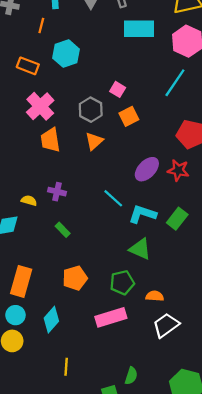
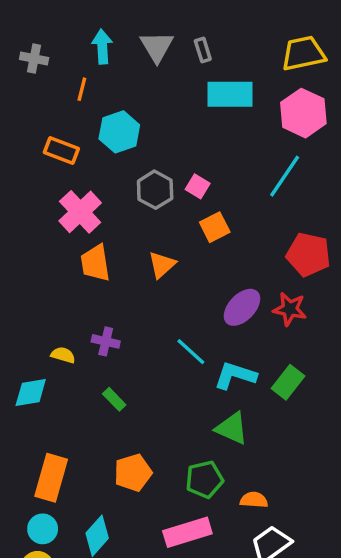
gray hexagon: (91, 110) -> (155, 190), moved

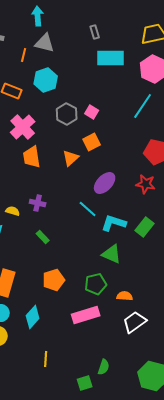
cyan arrow: (102, 47) -> (38, 16), moved
gray triangle: (157, 47) -> (45, 43), moved, turned -45
orange square: (215, 227) -> (92, 142), moved
purple ellipse: (242, 307) -> (105, 183), moved

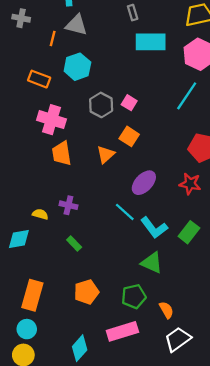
pink cross: (23, 127) -> (52, 120), turned -30
orange square: (92, 142) -> (129, 136), turned -30
cyan L-shape: (114, 223) -> (154, 228), turned -145
orange semicircle: (125, 296) -> (166, 310), turned 56
cyan diamond: (33, 317) -> (80, 348), moved

